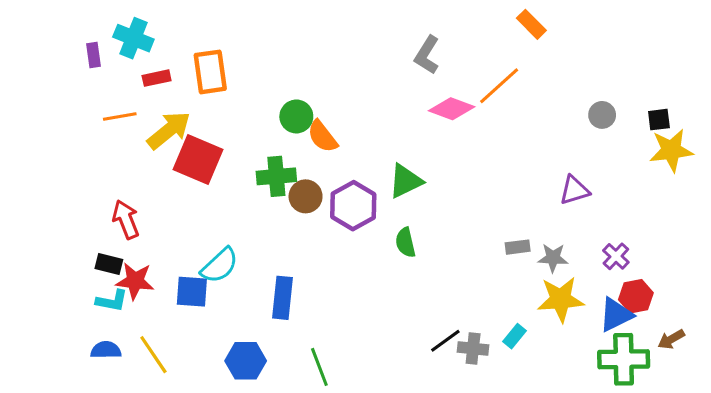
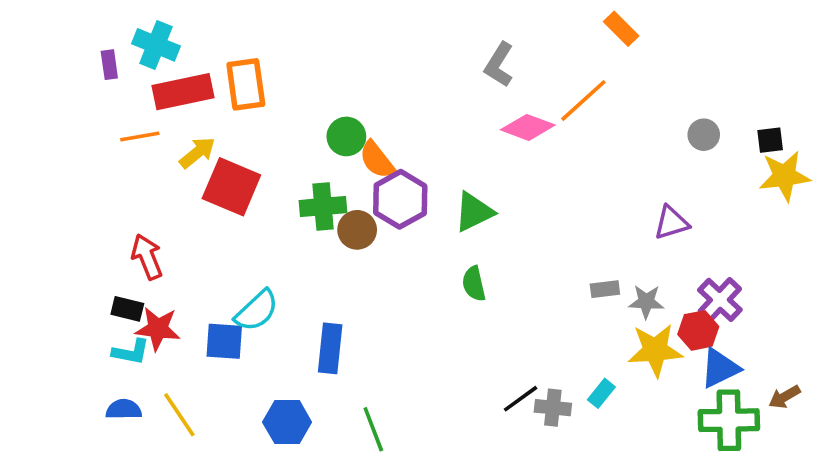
red rectangle: (157, 78) -> (183, 92), size x1.8
yellow arrow: (169, 130) -> (197, 153), size x0.7
purple hexagon: (353, 206) -> (400, 199), moved
purple cross: (616, 256) -> (720, 300), size x1.4
red hexagon: (636, 296) -> (698, 330), moved

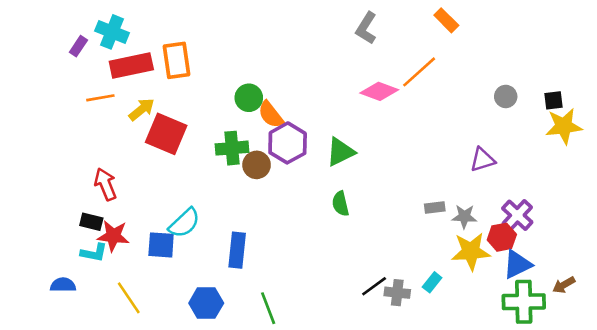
purple rectangle: (109, 65) -> (78, 46), turned 42
gray L-shape: (499, 65) -> (366, 28), moved
blue semicircle: (124, 409) -> (63, 285), moved

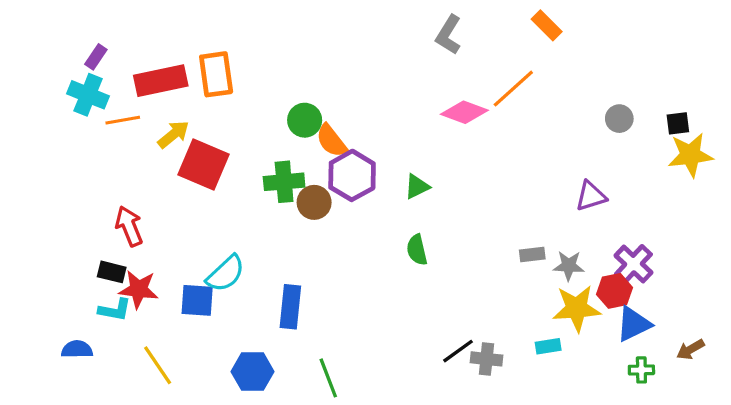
cyan cross: (112, 32) -> (88, 95), moved
green triangle: (340, 152) -> (417, 187), size x0.7
cyan rectangle: (432, 282) -> (548, 346), moved, turned 42
green cross: (524, 302) -> (641, 370), size x0.5

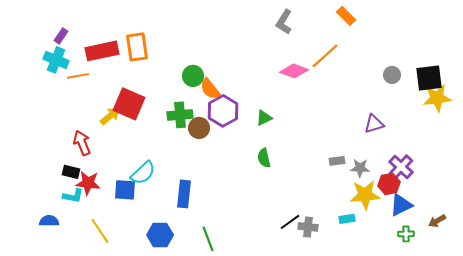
black square: (678, 123) -> (429, 78), size x1.8
yellow arrow: (173, 134) -> (110, 116), moved

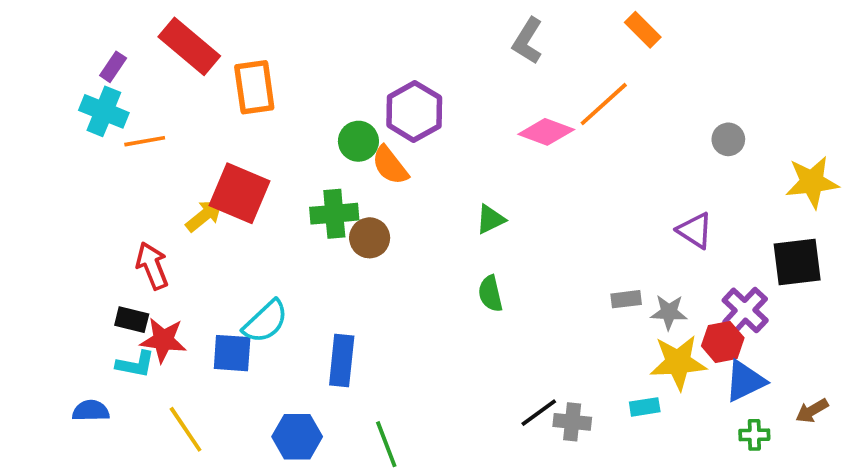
red rectangle: (102, 51) -> (189, 46), moved, turned 52
black square: (429, 78) -> (797, 262), moved
purple hexagon: (223, 111) -> (414, 111), moved
purple triangle: (374, 124) -> (695, 230), turned 50

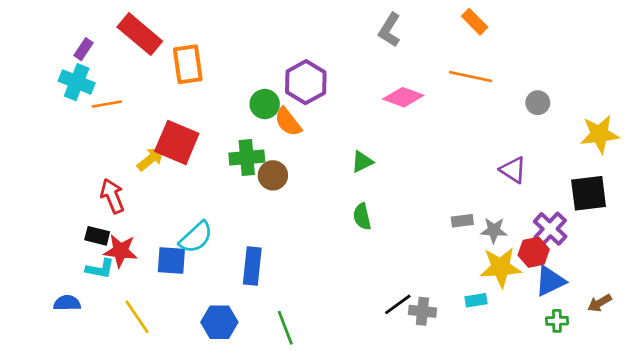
orange line: (604, 104) -> (471, 77), moved, turned 54

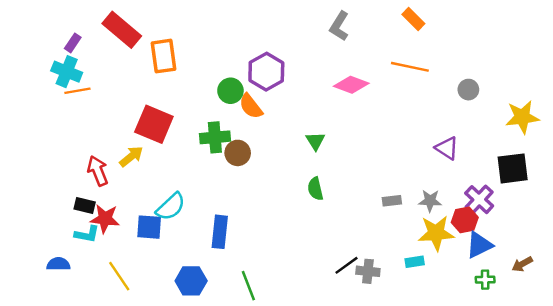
orange line: (107, 104) -> (77, 91), moved
yellow arrow: (151, 159) -> (131, 156), moved
green triangle: (362, 162) -> (315, 141), turned -36
gray rectangle: (462, 221) -> (392, 201), moved

